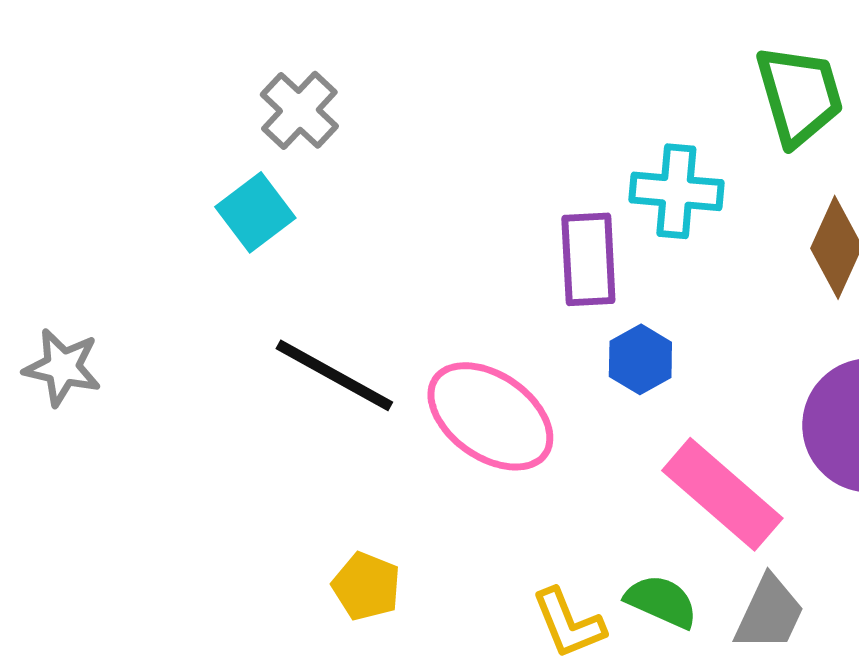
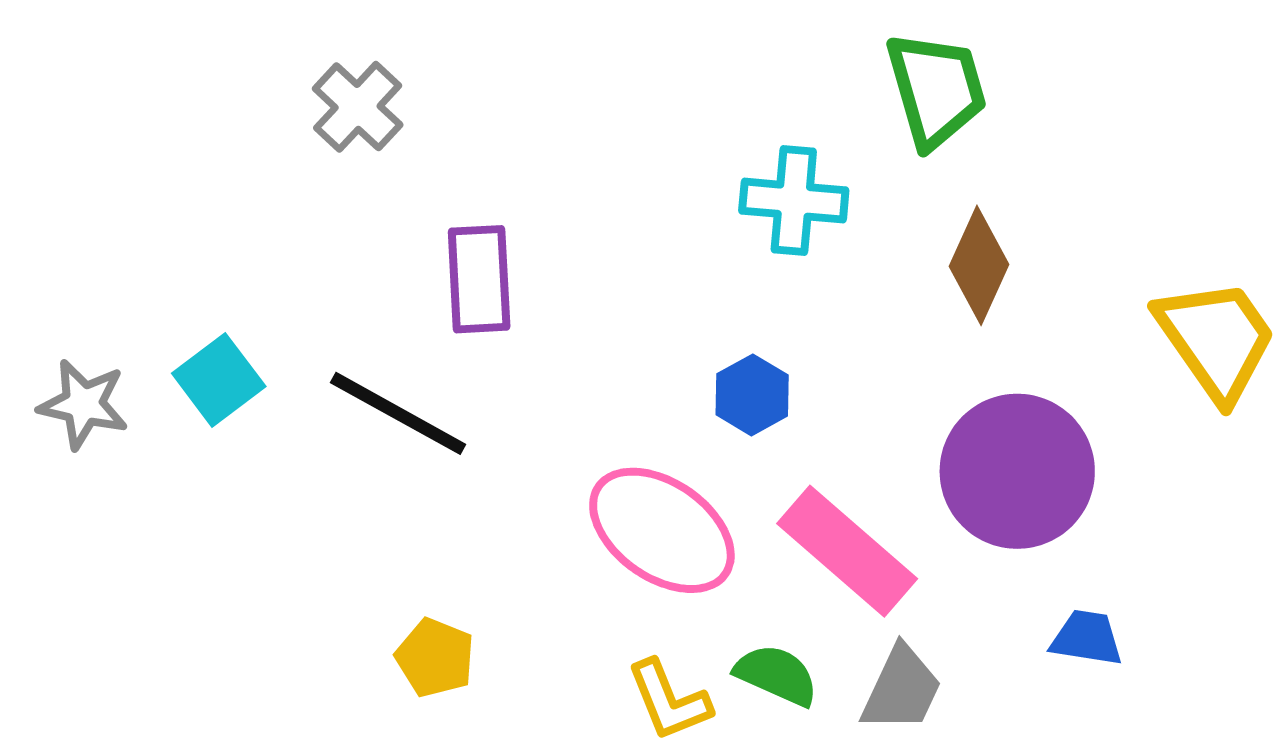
cyan square: (255, 212) -> (219, 380), moved
purple rectangle: (588, 259) -> (479, 279), moved
pink ellipse: (490, 416) -> (662, 530), moved

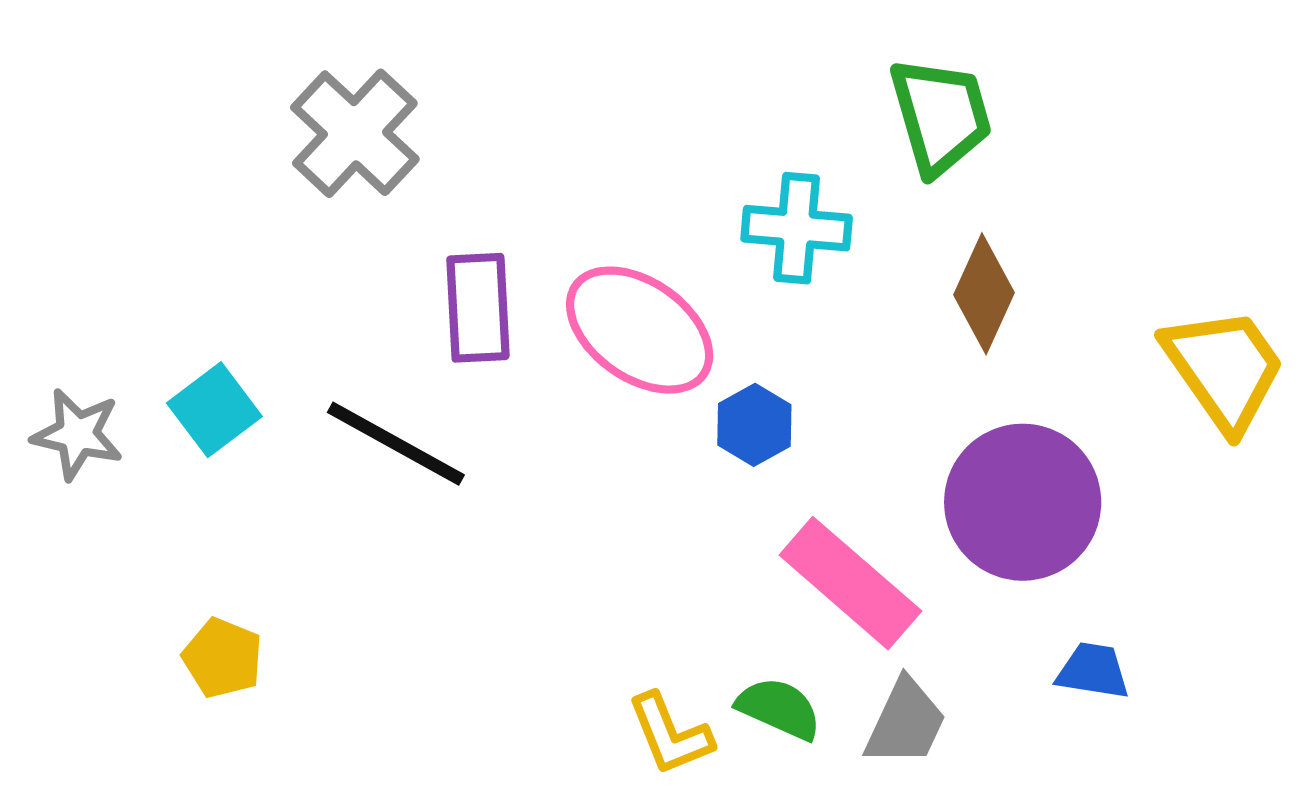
gray cross: (358, 107) -> (355, 133), size x1.4
pink ellipse: (662, 530) -> (640, 330), moved
yellow pentagon: (435, 658) -> (223, 658), moved

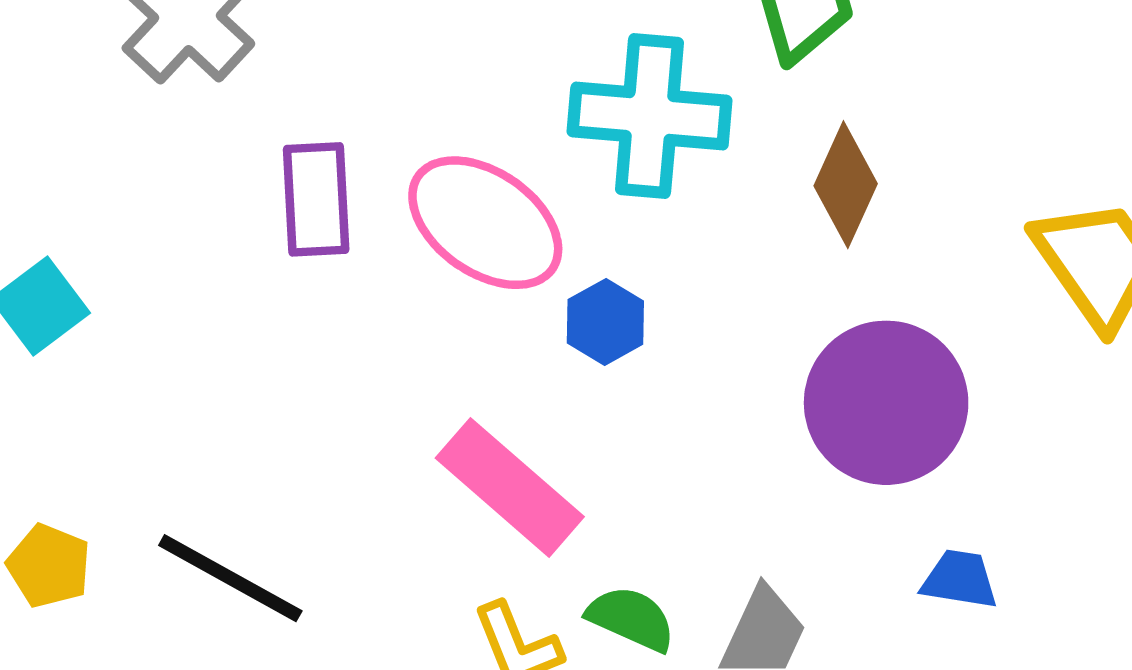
cyan cross: (797, 228) -> (650, 116), size x1.4
black line: (396, 444) -> (230, 578), moved
pink rectangle: (850, 583) -> (510, 487), moved

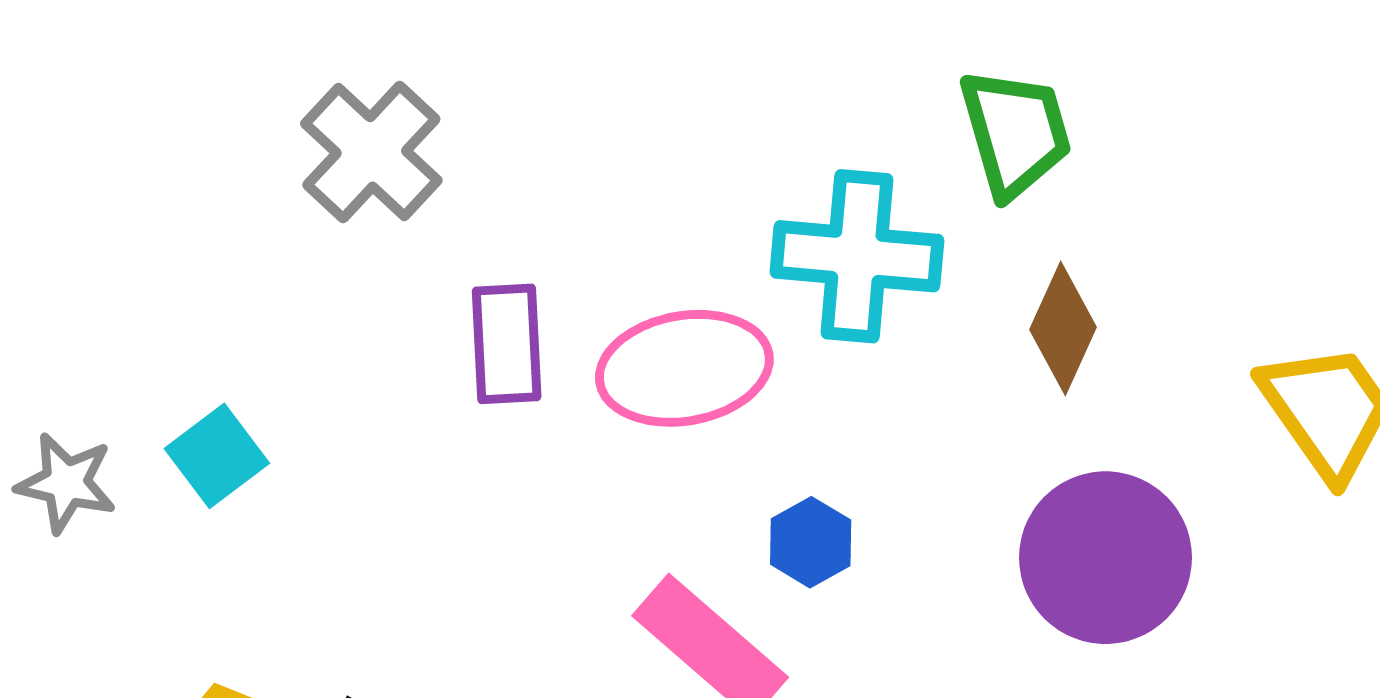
pink ellipse: (485, 223) -> (684, 368), turned -45
blue hexagon: (605, 322) -> (811, 542), moved

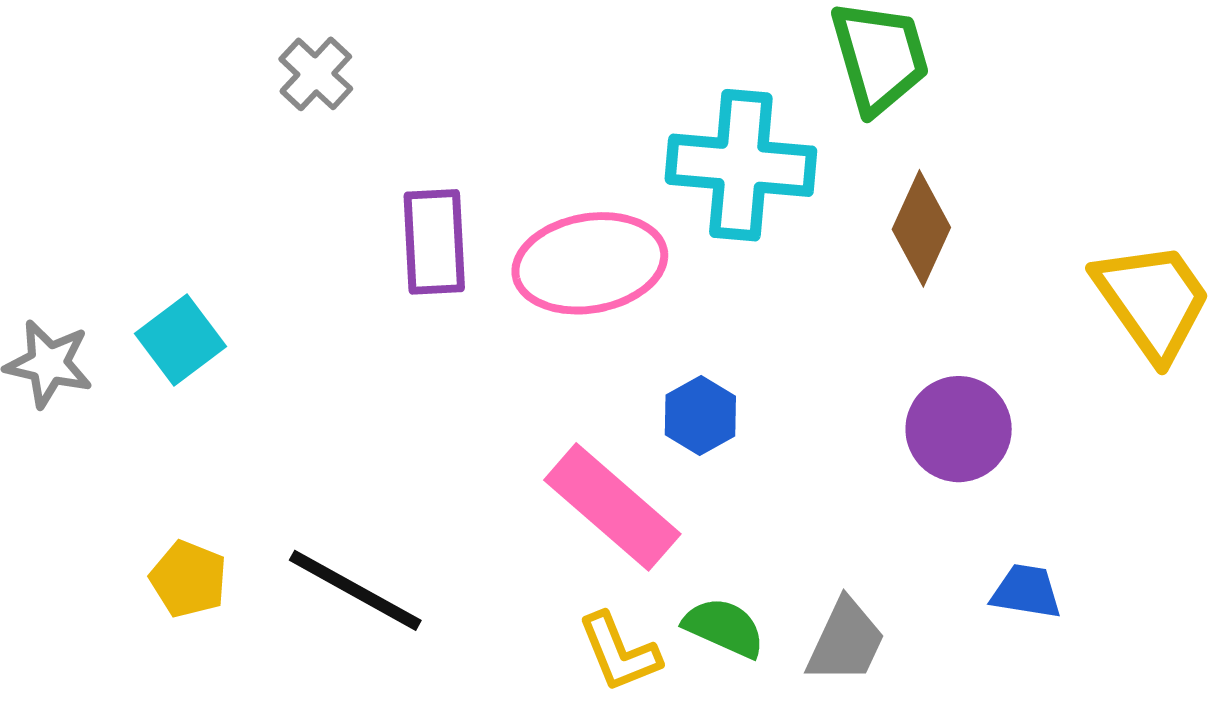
gray cross: (371, 152) -> (316, 74), size x0.6
purple circle: (1105, 558) -> (959, 429), size x0.7

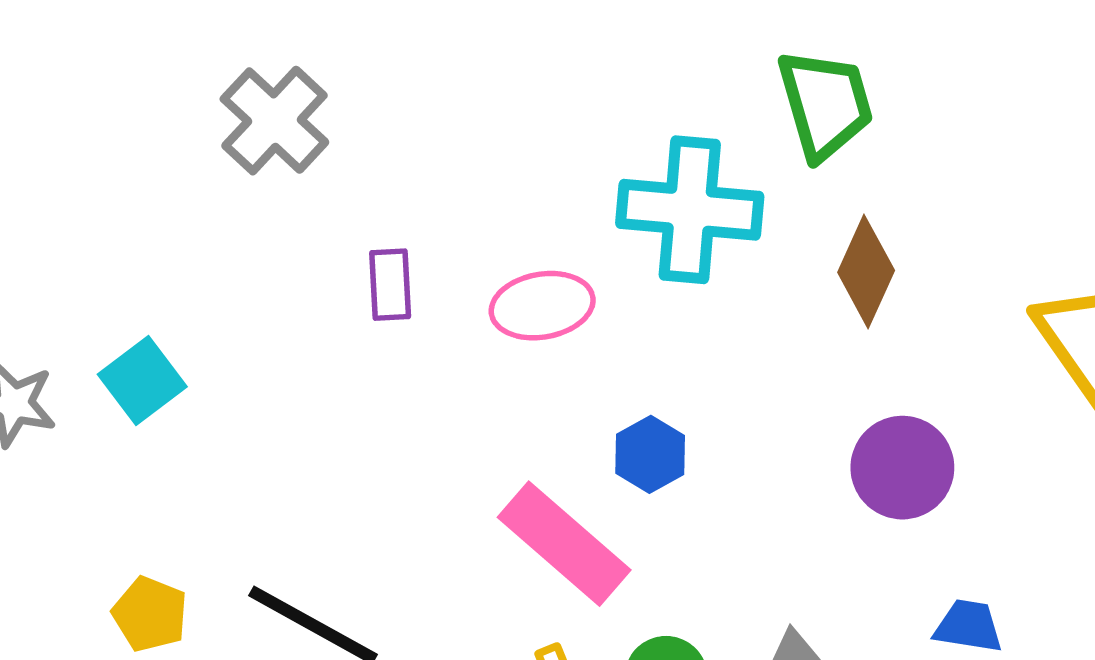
gray cross: (316, 74) -> (274, 121), size x1.5
purple rectangle: (434, 242) -> (390, 285), size x0.7
pink ellipse: (590, 263) -> (542, 306), size x0.7

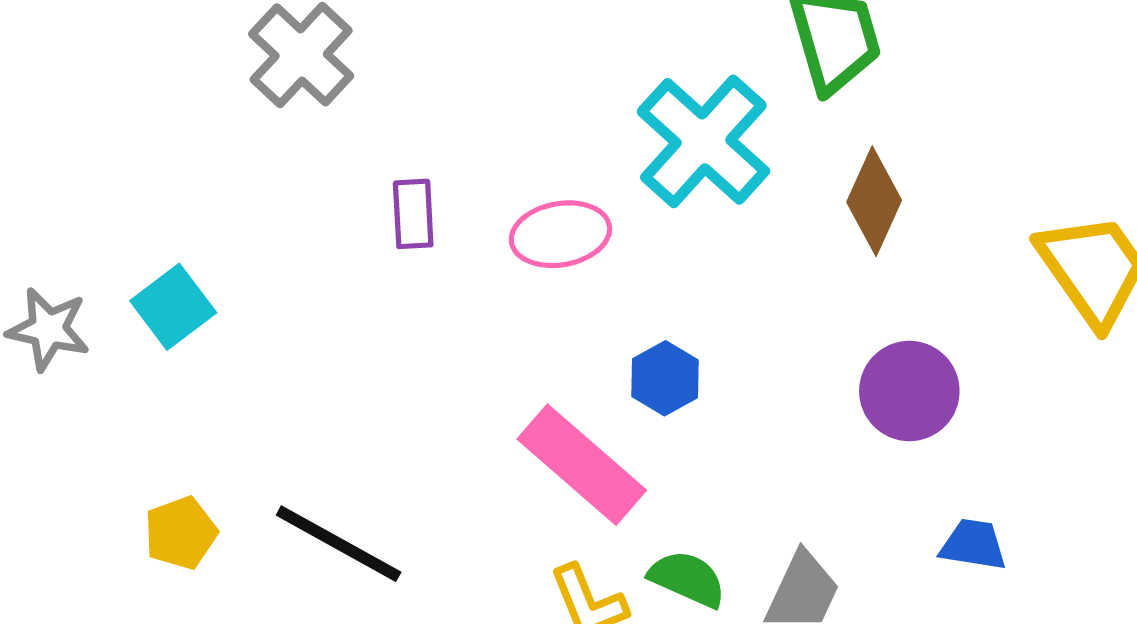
cyan cross: (690, 210) -> (703, 141), turned 37
yellow pentagon: (150, 614) -> (181, 533), turned 30

